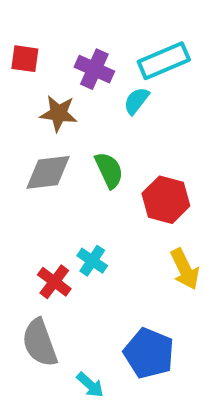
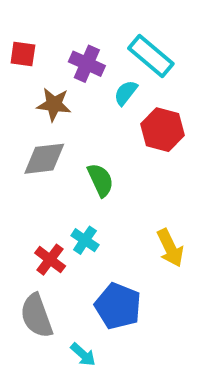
cyan rectangle: (164, 61) -> (151, 56), turned 63
green semicircle: (109, 170) -> (100, 180), moved
red hexagon: (166, 200) -> (163, 130), moved
blue pentagon: (149, 353) -> (118, 306), moved

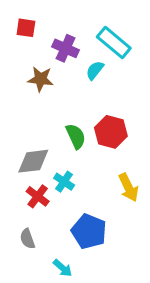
red square: (23, 54) -> (26, 28), moved
red hexagon: (163, 130) -> (111, 132), moved
gray diamond: (44, 159) -> (33, 161), moved
gray semicircle: (36, 316) -> (27, 239), size x0.6

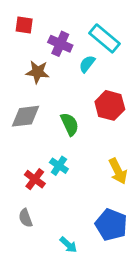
red hexagon: (111, 132) -> (110, 105), moved
gray diamond: (33, 161) -> (25, 116), moved
blue pentagon: (89, 231) -> (111, 225), moved
cyan arrow: (63, 268) -> (68, 245), moved

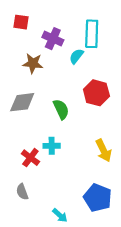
cyan rectangle: (105, 38) -> (92, 34), turned 52
cyan cross: (59, 166) -> (52, 146), turned -35

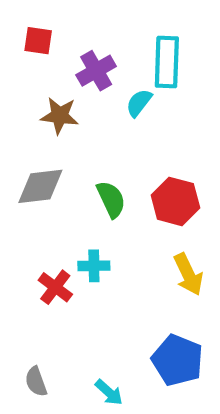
purple cross: (53, 39) -> (96, 71), turned 36
red hexagon: (96, 93) -> (175, 201), moved
gray semicircle: (22, 192) -> (36, 382), moved

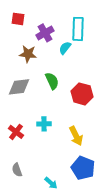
green semicircle: (111, 199) -> (52, 81), moved
yellow arrow: (188, 274) -> (76, 136), moved
red cross: (55, 287) -> (16, 132), moved
gray semicircle: (36, 382) -> (17, 170), moved

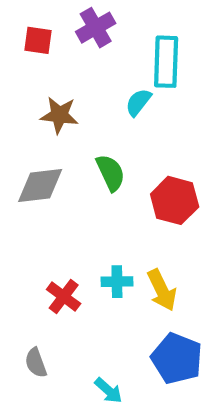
purple cross: (45, 33) -> (96, 28), moved
cyan cross: (44, 124) -> (117, 282), moved
red cross: (16, 132) -> (64, 297), moved

